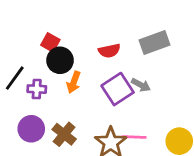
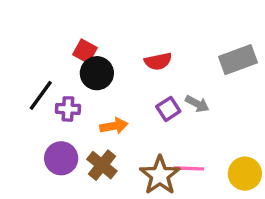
gray rectangle: (155, 42) -> (238, 60), moved
orange arrow: (74, 82) -> (114, 126), moved, turned -120
purple square: (118, 89) -> (168, 109), size x0.6

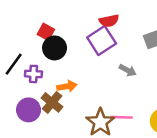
red semicircle: (158, 61) -> (109, 21), moved
purple square: (168, 109) -> (102, 41), moved, size x1.6
brown cross: (102, 165) -> (52, 102), moved

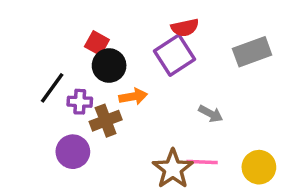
gray arrow: (128, 70) -> (211, 114), moved
orange arrow: (67, 86) -> (133, 97), moved
brown cross: (52, 102) -> (106, 121), moved, turned 30

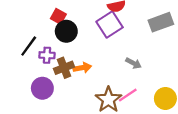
orange arrow: (133, 97) -> (82, 68), moved
pink line: (202, 162) -> (128, 95), turned -36

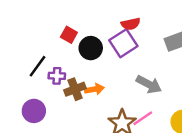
black circle: (66, 31) -> (91, 48), moved
gray arrow: (133, 63) -> (149, 84), size x1.5
purple circle: (42, 88) -> (34, 111), moved

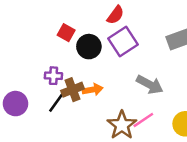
red semicircle: (131, 24) -> (115, 15), moved, turned -42
black line: (37, 66) -> (57, 101), moved
purple circle: (34, 111) -> (15, 104), moved

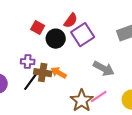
red semicircle: (115, 15) -> (71, 21), moved
brown cross: (72, 90) -> (43, 73), turned 30
orange arrow: (93, 90) -> (59, 73), turned -140

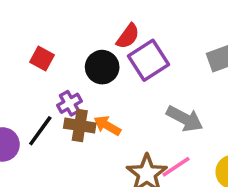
red square: (38, 28) -> (42, 59), moved
purple cross: (28, 62) -> (69, 103), moved, turned -32
black line: (31, 82) -> (40, 131), moved

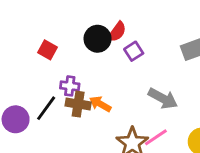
purple square: (149, 60) -> (134, 51), size x0.6
black circle: (102, 67) -> (98, 39), moved
purple cross: (69, 103) -> (70, 86), turned 36

